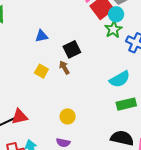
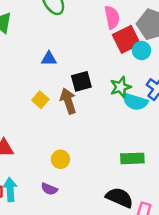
green star: (113, 29) -> (121, 87), moved
brown arrow: (64, 68) -> (68, 101), size x1.5
cyan semicircle: (120, 79) -> (135, 102), moved, turned 35

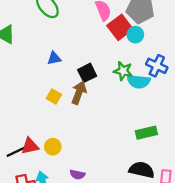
green star: (121, 87) -> (123, 71), turned -30
brown arrow: (68, 101) -> (79, 93), turned 50
yellow circle: (60, 159) -> (53, 147), moved

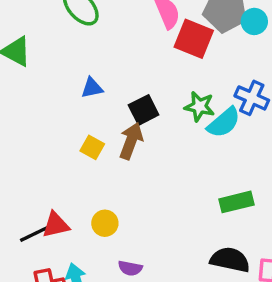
red square: (120, 27) -> (194, 39), turned -30
cyan circle: (135, 35) -> (254, 21), moved
cyan semicircle: (139, 81) -> (224, 123), turned -45
yellow circle: (53, 147) -> (105, 223), moved

